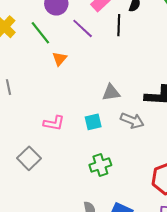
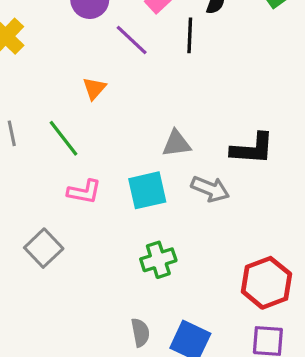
green line: (40, 33) -> (63, 138), moved
cyan square: (93, 122) -> (147, 190), size x1.4

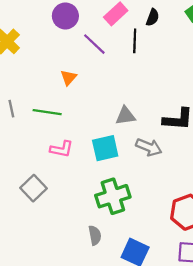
green line: (63, 138) -> (47, 112), turned -44
green cross: (158, 260) -> (113, 196), size x1.4
gray semicircle: (140, 332) -> (95, 235), moved

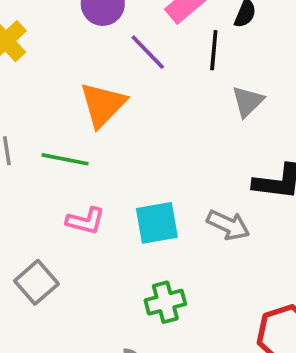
orange triangle: (69, 78) -> (103, 105), size x1.8
gray triangle: (125, 116) -> (248, 101), moved, turned -40
green cross: (113, 196) -> (165, 302), size x0.7

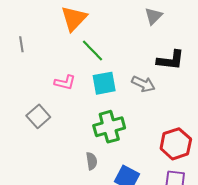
green line: (65, 159) -> (93, 50), moved, turned 35
green cross: (165, 302) -> (109, 127), size x1.4

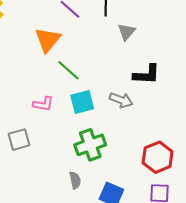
gray square: (38, 116) -> (19, 140), turned 30

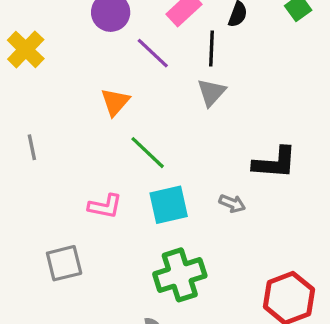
gray triangle: (126, 32) -> (211, 92), moved
orange triangle: (48, 40) -> (115, 102), size x0.7
gray arrow: (121, 100) -> (232, 203), size x0.7

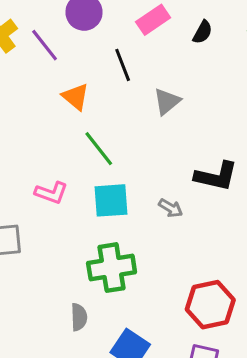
black line: (212, 48) -> (123, 65), moved, turned -32
purple line: (153, 53) -> (45, 45), moved
orange triangle: (115, 102) -> (76, 97), turned -40

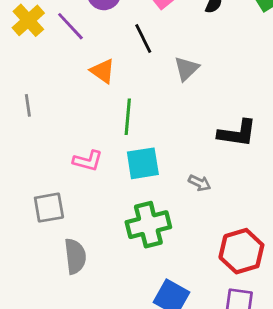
green line: (99, 149) -> (128, 117), turned 48
gray arrow: (171, 208) -> (200, 183), moved
gray semicircle: (79, 317) -> (75, 256), moved, size x1.4

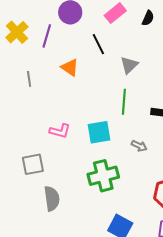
purple line: (70, 26) -> (47, 36), turned 60
gray line: (28, 105) -> (29, 79), moved
green line: (128, 117) -> (124, 102), moved

